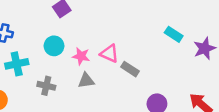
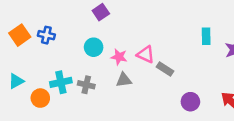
cyan rectangle: (174, 34) -> (206, 36), turned 56
cyan cross: (17, 64) -> (61, 82), moved

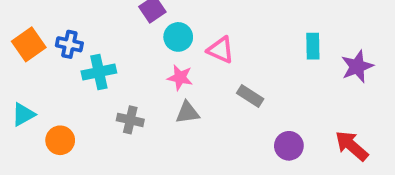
cyan circle: (94, 47) -> (178, 37), moved
pink triangle: (146, 54) -> (221, 50), moved
cyan cross: (61, 82) -> (99, 72), moved

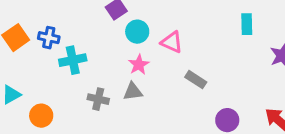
cyan rectangle: (313, 46) -> (247, 24), moved
pink star: (180, 78) -> (139, 65), turned 30
gray triangle: (187, 113) -> (133, 92), moved

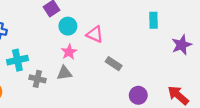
cyan cross: (73, 60) -> (17, 60), moved

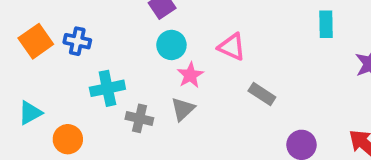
cyan circle: (68, 26) -> (171, 45), moved
gray triangle: (64, 73) -> (183, 109), turned -35

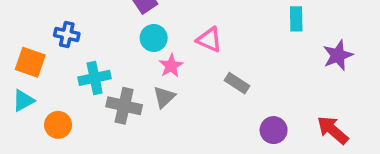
orange square: (36, 41) -> (30, 62), moved, turned -36
gray cross: (139, 118) -> (124, 106), size x1.4

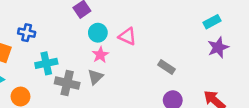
cyan rectangle: (296, 19) -> (212, 22), moved, turned 63
cyan circle: (154, 38) -> (98, 33), moved
gray rectangle: (237, 83) -> (167, 67), moved

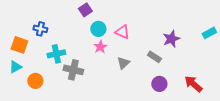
cyan rectangle: (212, 22) -> (209, 33), moved
purple star: (218, 47) -> (171, 39), moved
gray triangle: (95, 77) -> (123, 63), moved

